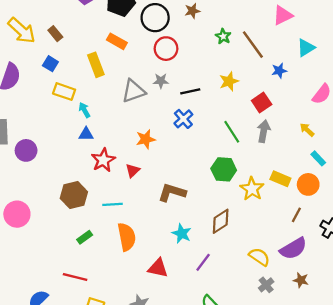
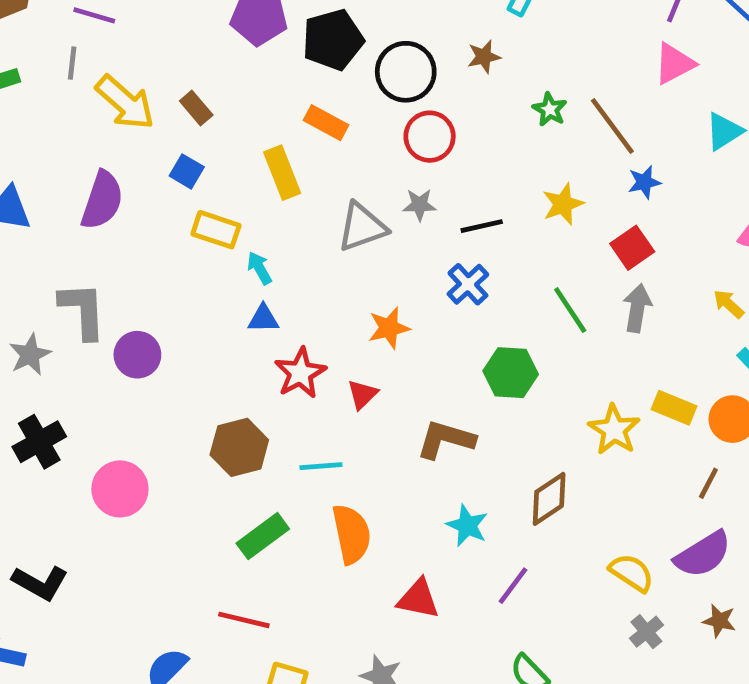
blue star: (279, 71) -> (644, 182), moved
green hexagon: (224, 169) -> (511, 373), moved
green rectangle: (85, 237) -> (263, 536), size x1.5

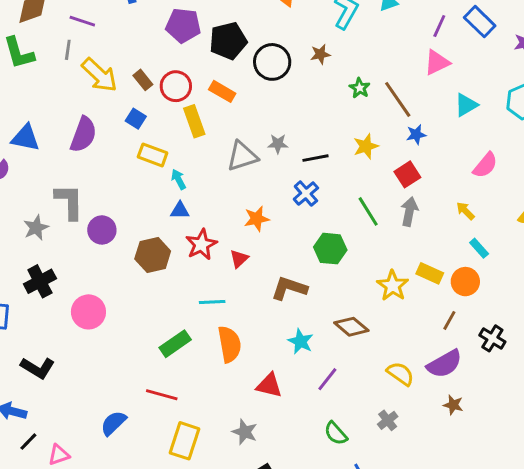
red circle: (430, 137) -> (176, 86), moved
brown hexagon: (239, 447) -> (153, 255), moved
brown diamond: (549, 499) -> (351, 327), turned 72
gray cross: (646, 632) -> (388, 420), moved

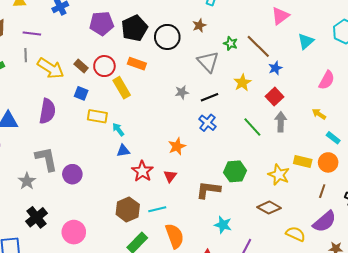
gray triangle: (242, 156) -> (208, 62), moved, turned -45
green hexagon: (330, 249) -> (235, 171), moved
brown hexagon: (153, 255) -> (128, 209), moved
brown diamond: (351, 327) -> (269, 208), moved

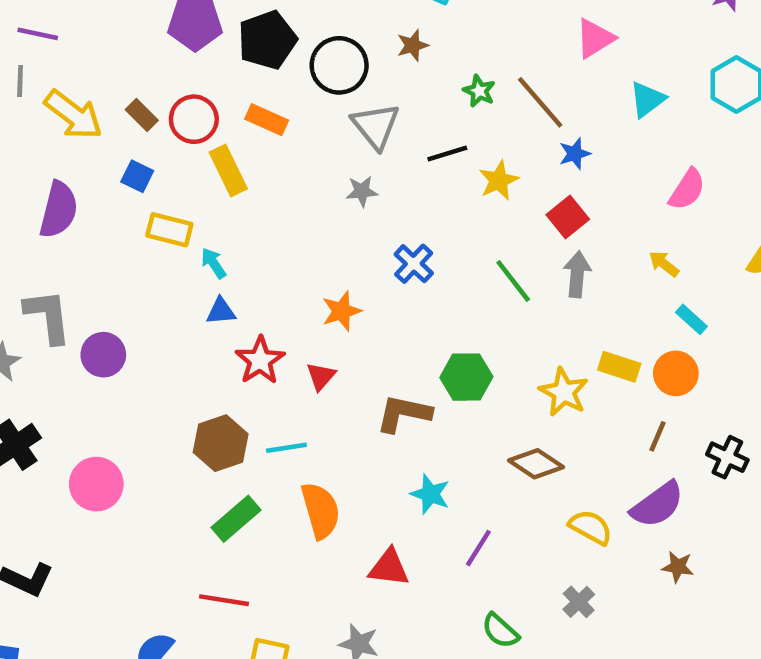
gray triangle: (208, 62) -> (376, 126), moved
black line: (209, 97) -> (447, 153), moved

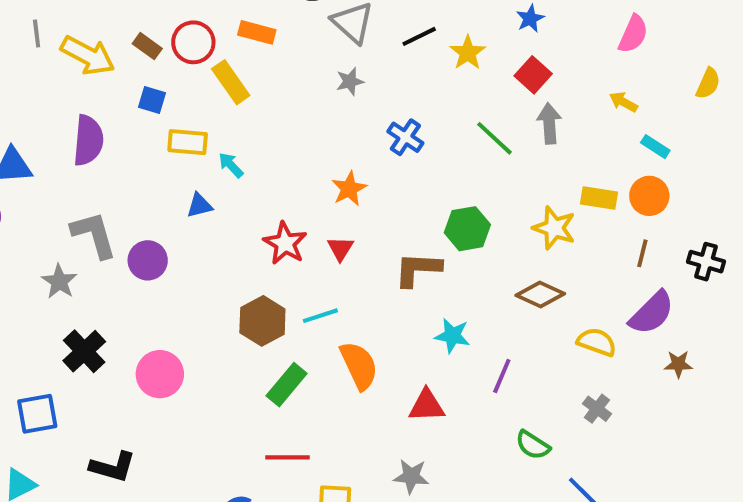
blue triangle: (221, 311) -> (199, 205), moved

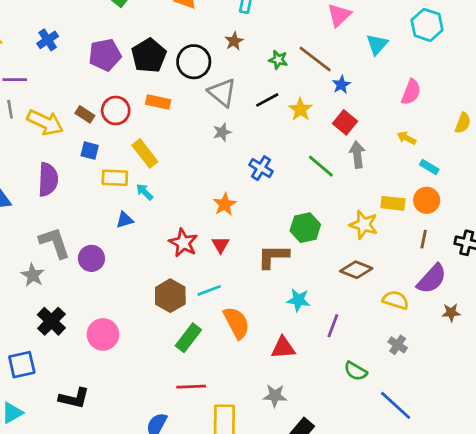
yellow rectangle: (231, 82) -> (145, 153), moved

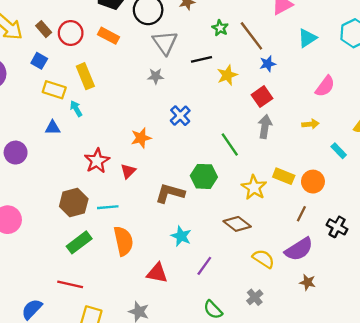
yellow arrow: (407, 138) -> (310, 124), turned 133
green line: (321, 166) -> (230, 145), moved
cyan rectangle: (429, 167) -> (339, 151), moved

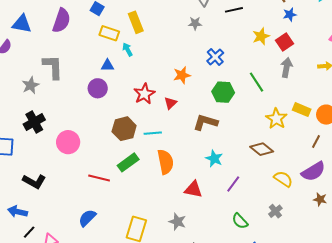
yellow star: (227, 75) -> (261, 36), moved
purple circle: (16, 153) -> (98, 88), moved
green hexagon: (204, 176) -> (223, 92), moved
red line: (70, 284) -> (99, 178), moved

